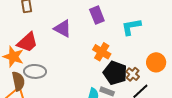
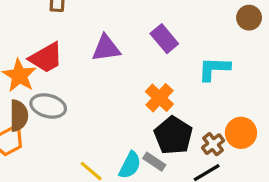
purple rectangle: (97, 15) -> (164, 39), turned -30
purple triangle: (63, 29) -> (106, 48), turned -48
brown cross: (133, 74) -> (213, 144), moved

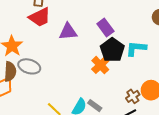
red trapezoid: (46, 58) -> (40, 17), moved
black pentagon: (173, 135) -> (112, 50), moved

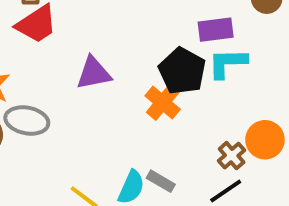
purple rectangle: (105, 28) -> (216, 30), moved, turned -54
purple triangle: (68, 32) -> (94, 73), moved

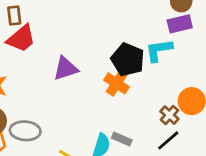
purple rectangle: (216, 30) -> (180, 24), moved
gray ellipse: (27, 120) -> (25, 131), moved

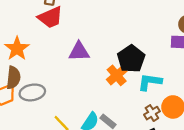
cyan L-shape: (159, 50) -> (150, 82), moved
gray ellipse: (25, 131) -> (32, 92), turned -30

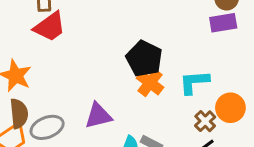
purple triangle: (79, 52) -> (98, 116), moved
black pentagon: (131, 59) -> (144, 59), moved

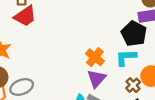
black pentagon: (144, 59) -> (134, 34), moved
purple triangle: (98, 116) -> (96, 79), moved, turned -36

